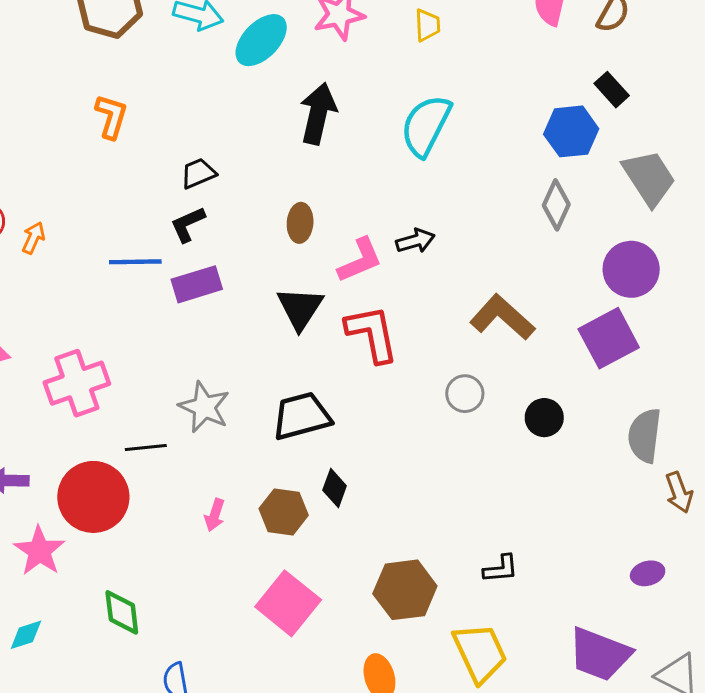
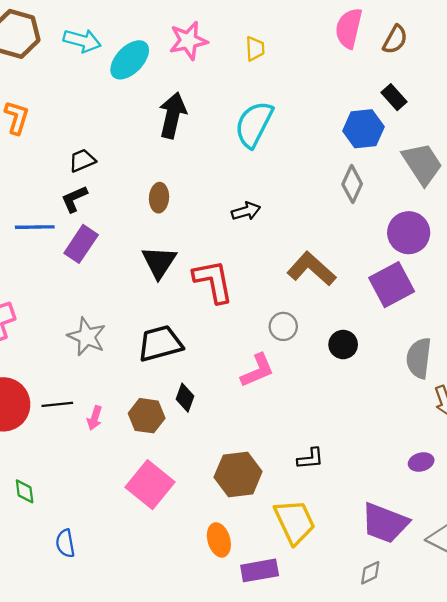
pink L-shape: (360, 260) -> (257, 371), moved
purple rectangle: (197, 284) -> (81, 244), turned -39
black line: (146, 448) -> (57, 404), moved
green diamond: (122, 612) -> (25, 491), size x0.7

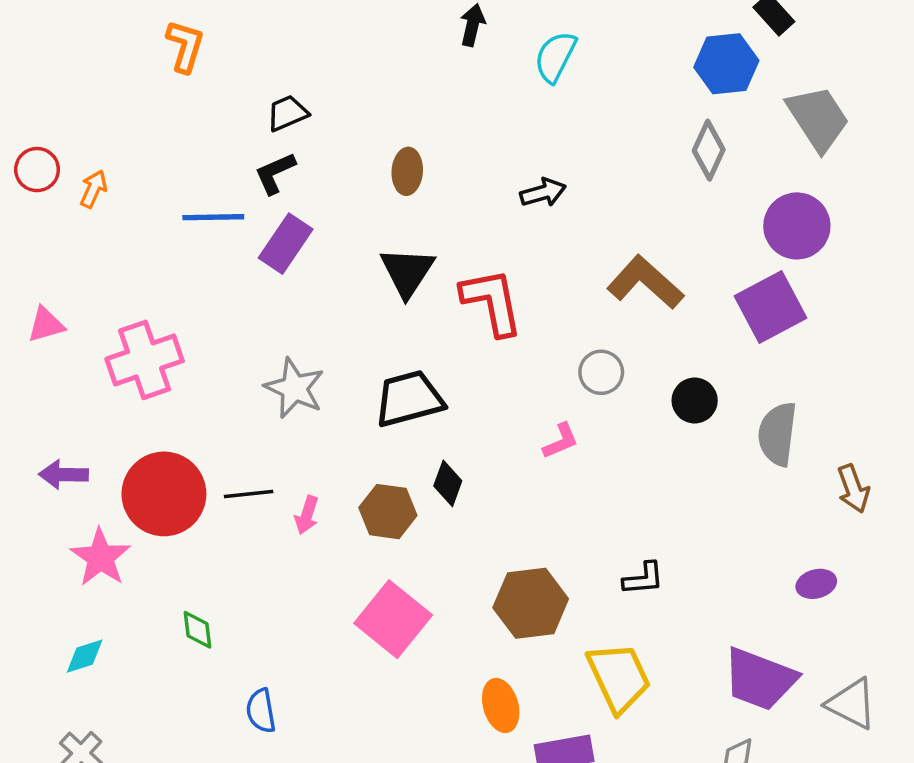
black arrow: (173, 115) -> (472, 25), moved, size x0.6
cyan semicircle: (254, 124) -> (555, 57), size x0.7
gray semicircle: (419, 358) -> (777, 434), moved
pink L-shape: (257, 371) -> (561, 441), size x0.7

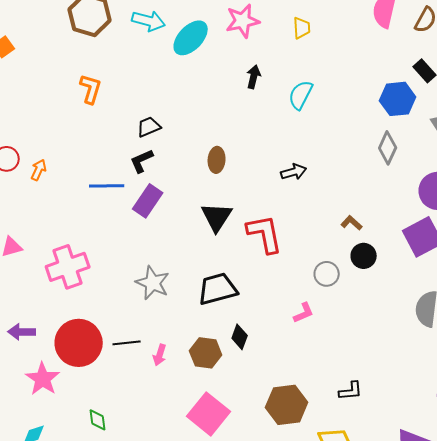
brown L-shape: (645, 282) -> (352, 223), size x0.5
black circle: (695, 401) -> (364, 256), moved

